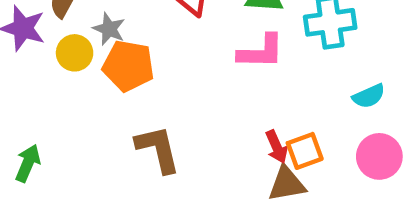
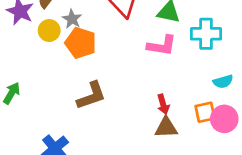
brown L-shape: (158, 149) -> (91, 96), turned 76
orange square: (305, 151) -> (205, 112), moved

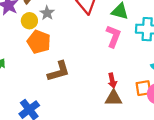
orange pentagon: (81, 43) -> (39, 42), moved
pink L-shape: (162, 46) -> (113, 36), turned -80

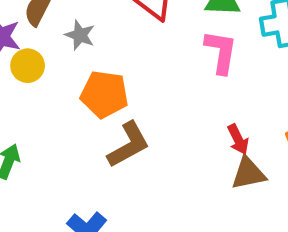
yellow circle: (29, 21) -> (28, 66), moved
orange pentagon: (39, 42) -> (104, 94), moved

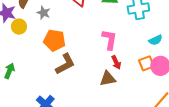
pink L-shape: (221, 52) -> (109, 40), moved
brown triangle: (248, 173) -> (108, 79), moved

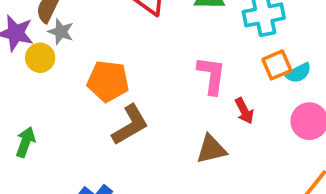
gray star: (44, 13) -> (61, 32), moved
red arrow: (116, 62) -> (244, 111), moved
orange square: (146, 63) -> (277, 65), moved

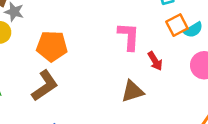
brown L-shape: (130, 125) -> (45, 86), moved

